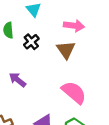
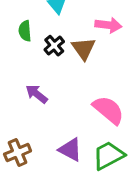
brown triangle: (66, 50) -> (84, 48), moved

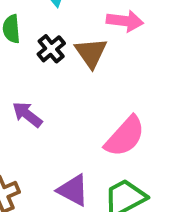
pink semicircle: (108, 110) -> (125, 136), turned 92

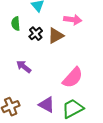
brown triangle: (91, 53) -> (56, 36), turned 36

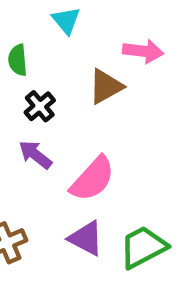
black cross: (36, 34) -> (40, 106), moved
pink semicircle: (73, 78) -> (93, 179), moved

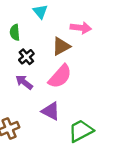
pink semicircle: (93, 179) -> (60, 76), moved
purple triangle: (86, 238) -> (51, 111), moved

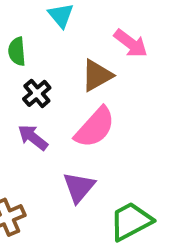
pink arrow: (81, 28) -> (131, 43), turned 30
purple triangle: (51, 111) -> (79, 187), turned 42

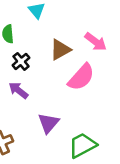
pink arrow: (131, 43) -> (96, 42), moved
pink semicircle: (95, 127) -> (81, 77), moved

